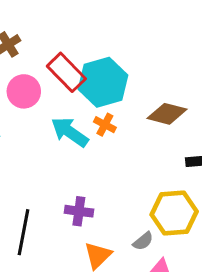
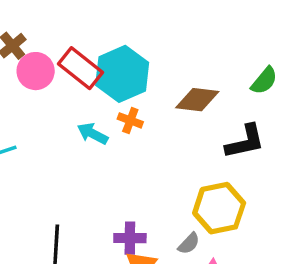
pink circle: (24, 91) -> (36, 71), moved
cyan arrow: (70, 132) -> (93, 134), size x0.7
purple cross: (79, 211) -> (130, 238), moved

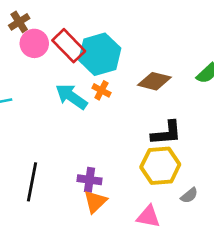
cyan arrow: (93, 134) -> (71, 97), size x1.4
black L-shape: (245, 142) -> (166, 133), moved
gray semicircle: (189, 243) -> (189, 195), moved

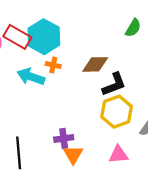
brown diamond: (154, 81) -> (95, 64), moved

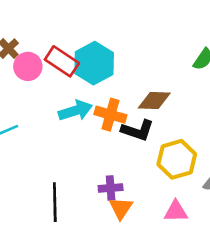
orange cross: (53, 65) -> (110, 115), moved, size x1.6
cyan arrow: (31, 77) -> (75, 111), turned 140
black L-shape: (114, 84) -> (138, 130), moved, turned 36

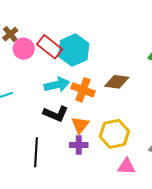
black L-shape: (138, 130) -> (56, 114), moved
yellow hexagon: (177, 159) -> (114, 134), moved
orange triangle: (121, 208) -> (80, 125), moved

